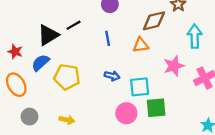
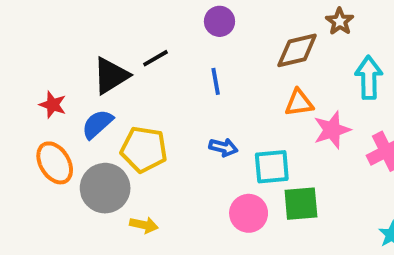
orange triangle: (141, 45) -> (299, 103), moved
gray circle: (29, 117) -> (105, 188), moved, size x1.6

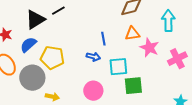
blue line: (216, 81) -> (103, 39), moved
pink star: (332, 130) -> (149, 48), turned -30
pink circle: (249, 213) -> (93, 91), moved

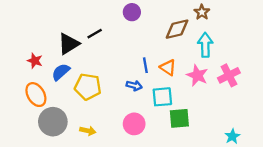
cyan arrow: (168, 21) -> (205, 45), moved
orange triangle: (132, 34) -> (168, 67), moved, turned 42
pink cross: (177, 59) -> (229, 75), moved
gray circle: (32, 78) -> (53, 122), moved

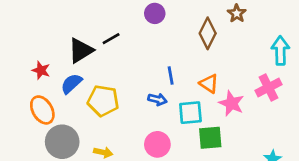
brown diamond: (177, 29) -> (208, 33), turned -50
cyan arrow: (205, 45) -> (280, 50), moved
orange triangle: (168, 67) -> (209, 84), moved
pink star: (197, 75) -> (231, 103), moved

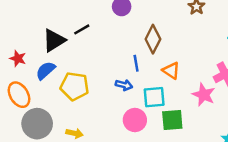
brown diamond: (208, 33) -> (153, 39), moved
pink star: (231, 103) -> (204, 95), moved
pink circle: (157, 144) -> (135, 120), moved

